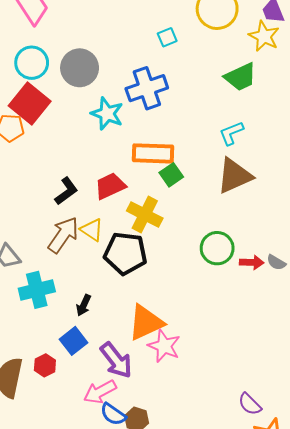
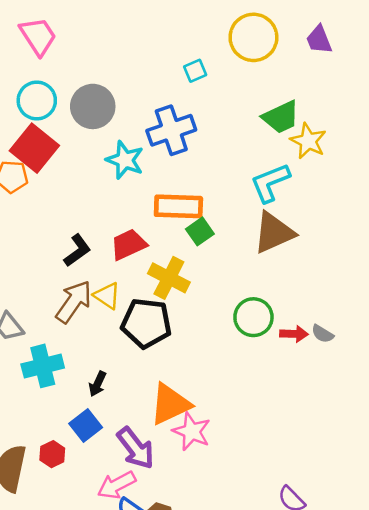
yellow star: (264, 36) -> (308, 141), moved
cyan L-shape: (231, 133) -> (270, 183), size x1.4

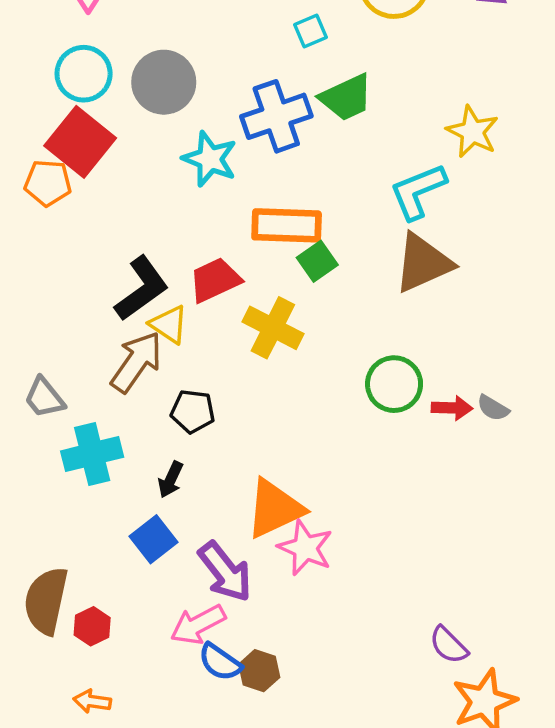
green trapezoid: (281, 117) -> (346, 98), moved
black L-shape: (77, 250) -> (142, 289), size x1.4
yellow triangle: (107, 296) -> (169, 324), moved
black pentagon: (146, 323) -> (193, 411), moved, size x0.6
red hexagon: (52, 454) -> (92, 626), moved

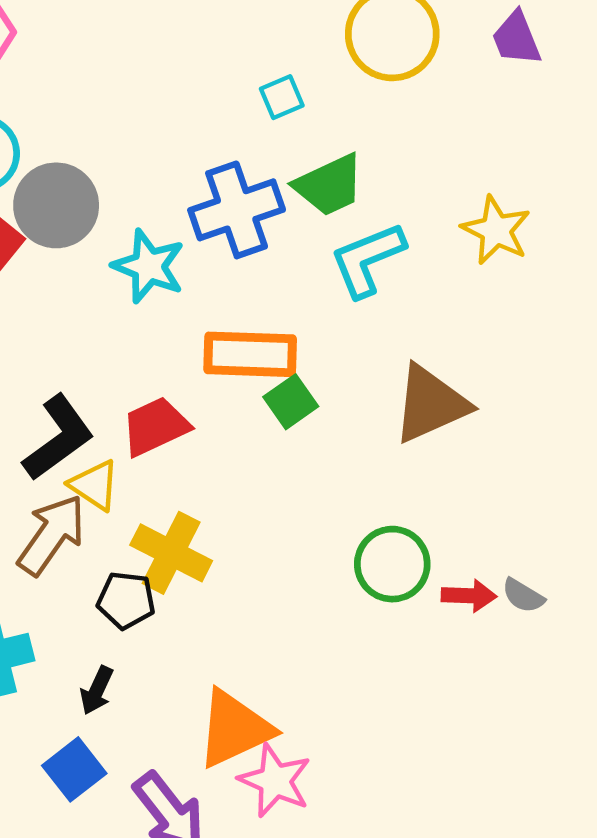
gray circle: (164, 82) -> (56, 205), moved
cyan L-shape: (418, 191) -> (367, 260), moved
yellow cross: (273, 328) -> (171, 553), moved

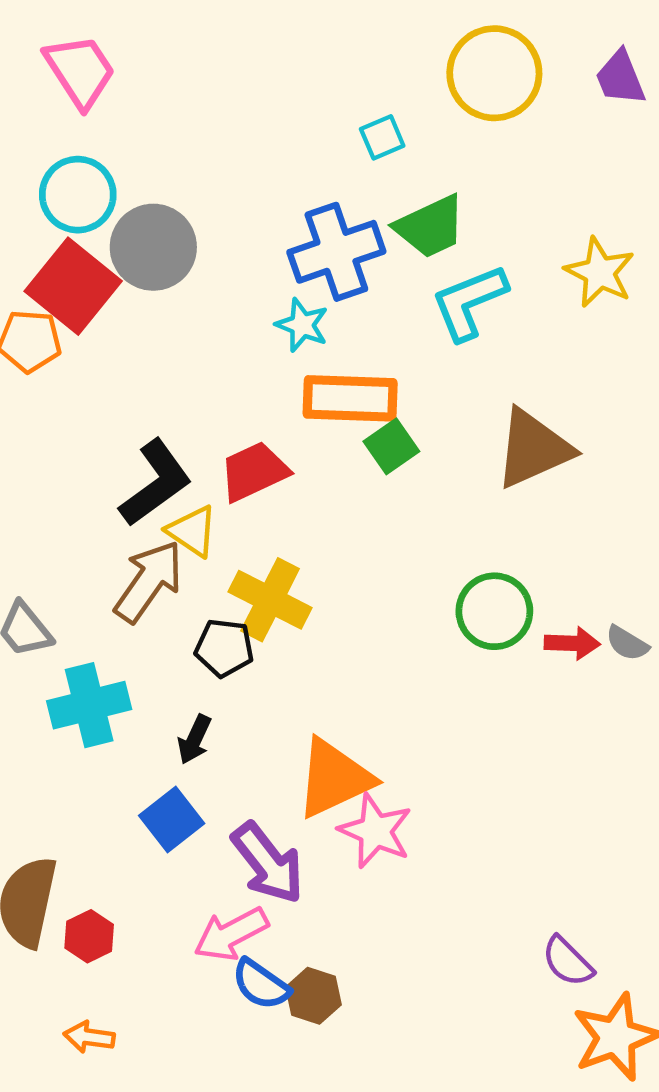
cyan star: (149, 266) -> (302, 325), moved, size x0.7

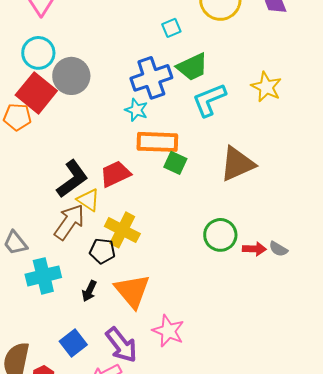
green square: (391, 446) -> (175, 163), turned -30
orange triangle: (334, 778) -> (132, 291), moved, turned -45
blue square: (172, 820) -> (73, 343), moved

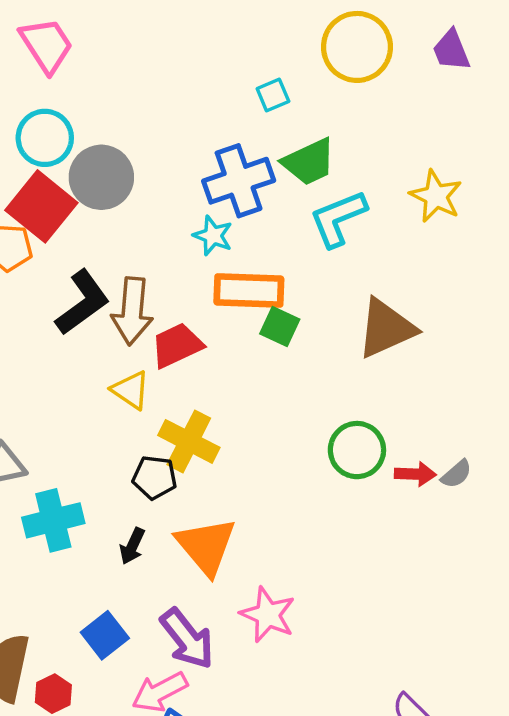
black L-shape: (72, 179) -> (83, 303), moved
brown arrow: (69, 222) -> (132, 311), moved, turned 150
gray semicircle: (278, 249) -> (456, 474), turned -72

